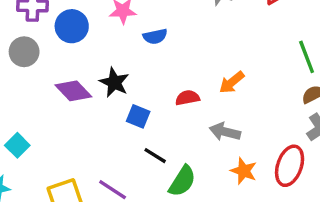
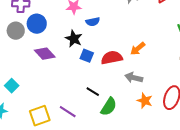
blue circle: (72, 26) -> (37, 24), moved
black star: (114, 82) -> (74, 39), moved
red semicircle: (187, 98) -> (112, 58), size x1.5
blue square: (138, 116) -> (87, 56), moved

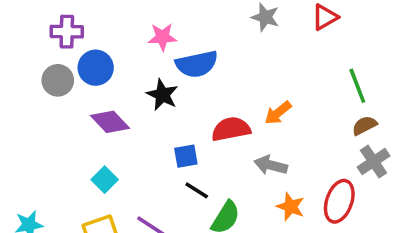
blue semicircle: (93, 22) -> (197, 64), size x1.6
blue square: (87, 56) -> (186, 156), moved, turned -32
cyan square: (12, 86) -> (105, 180), moved

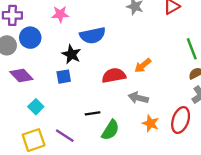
pink star: (162, 37) -> (60, 14), moved
purple diamond: (110, 122) -> (21, 75), moved
blue square: (186, 156) -> (64, 77), moved
black line: (197, 190) -> (93, 113), turned -40

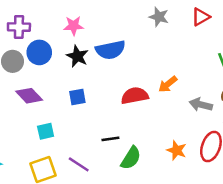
black star: (71, 54) -> (77, 56), moved
gray arrow: (138, 98) -> (201, 105), moved
cyan square: (36, 107) -> (46, 131), turned 32

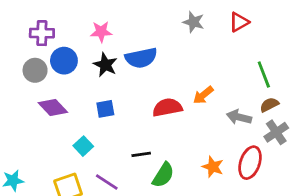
cyan square: (46, 131) -> (83, 146), moved, turned -30

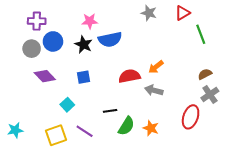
pink star: (101, 32) -> (90, 21), moved
green line: (264, 74) -> (201, 34), moved
gray arrow: (239, 117) -> (154, 90), moved
orange star: (213, 167) -> (151, 128), moved

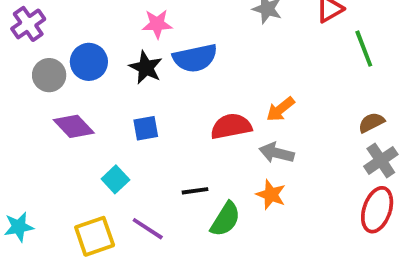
purple cross: (37, 21) -> (28, 24), moved, turned -36
red ellipse: (191, 117) -> (377, 210), moved
orange star: (151, 128) -> (271, 195), moved

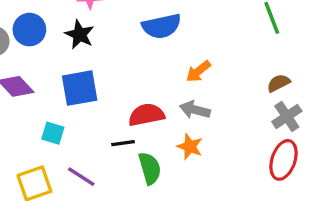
blue semicircle: (195, 58) -> (161, 26), moved
red semicircle: (231, 126) -> (146, 115), moved
blue square: (146, 128) -> (80, 88), size x1.6
cyan square: (115, 179) -> (53, 133), turned -30
green semicircle: (225, 219) -> (150, 168), turned -48

